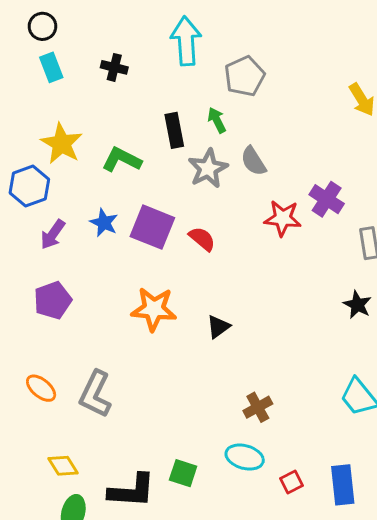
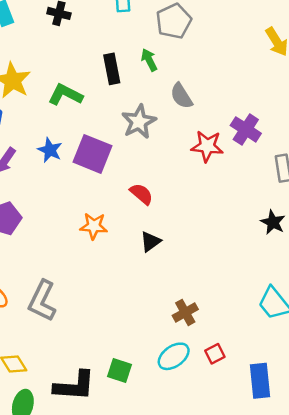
gray star: (208, 168) -> (139, 122), moved
red semicircle: (202, 239) -> (141, 194), moved
orange star: (154, 309) -> (94, 226), size x0.7
cyan ellipse: (245, 457) -> (174, 356), turned -52
red square: (291, 482) -> (215, 354), moved

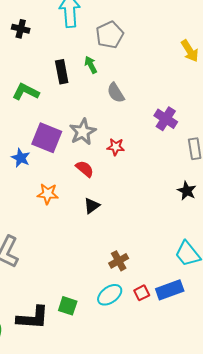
gray star: (139, 122) -> (83, 132), moved
red star: (207, 146) -> (116, 147), moved, size x0.7
blue star: (50, 150) -> (21, 158), moved
blue rectangle: (260, 381) -> (170, 290), moved, turned 76

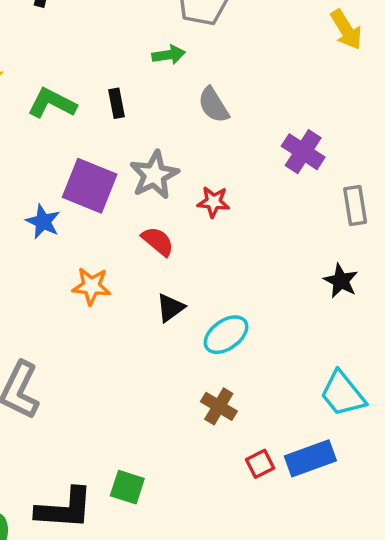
green arrow: (91, 65) -> (169, 55), turned 108
black rectangle: (62, 72) -> (117, 103), moved, size x0.7
brown cross: (119, 261) -> (219, 406), turned -30
cyan ellipse: (110, 295) -> (226, 335), moved

